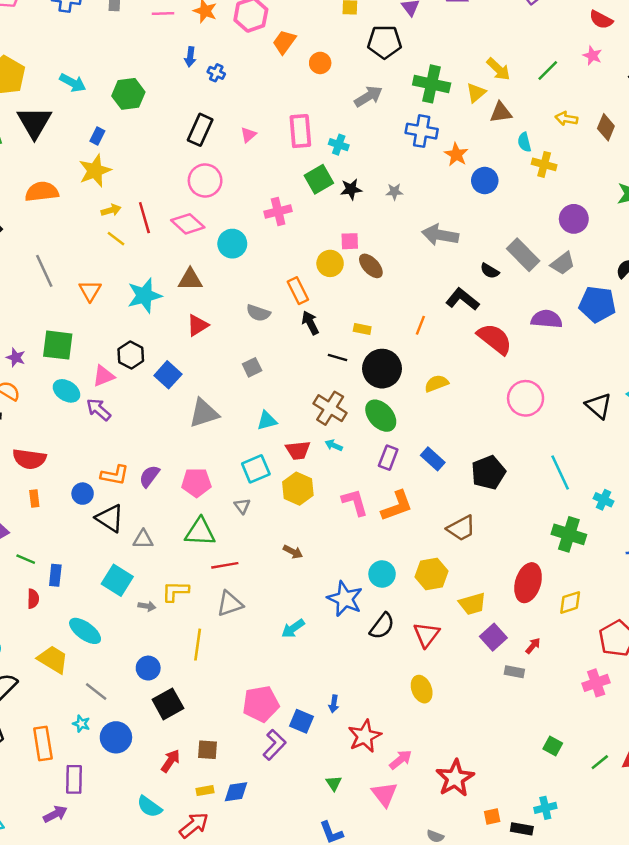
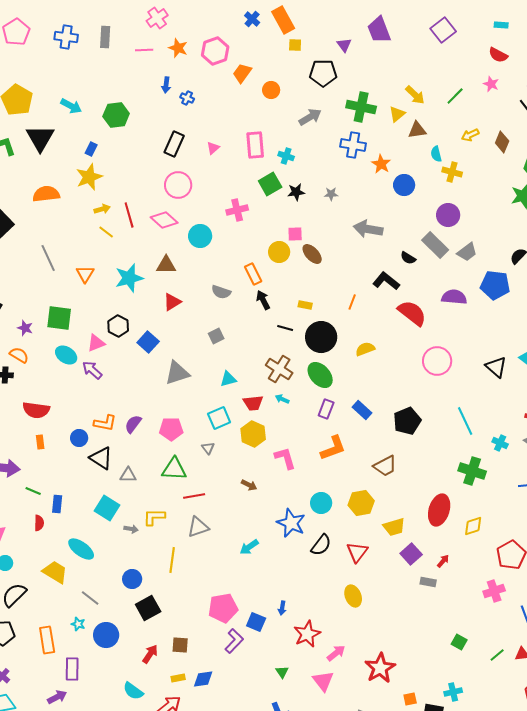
yellow arrow: (566, 119) -> (470, 135), turned -36
purple circle: (574, 219) -> (448, 215), moved
pink L-shape: (355, 502) -> (285, 458), moved

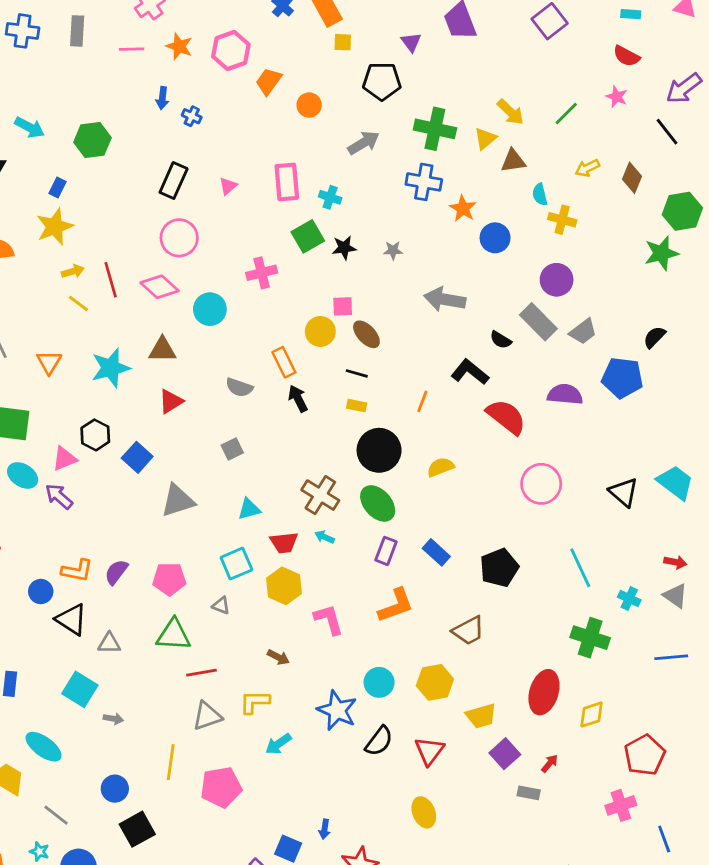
black line: (285, 328) -> (357, 373), moved
gray triangle: (208, 448) -> (221, 605), turned -32
yellow L-shape: (154, 517) -> (255, 702), moved
pink pentagon: (223, 608) -> (221, 787), moved

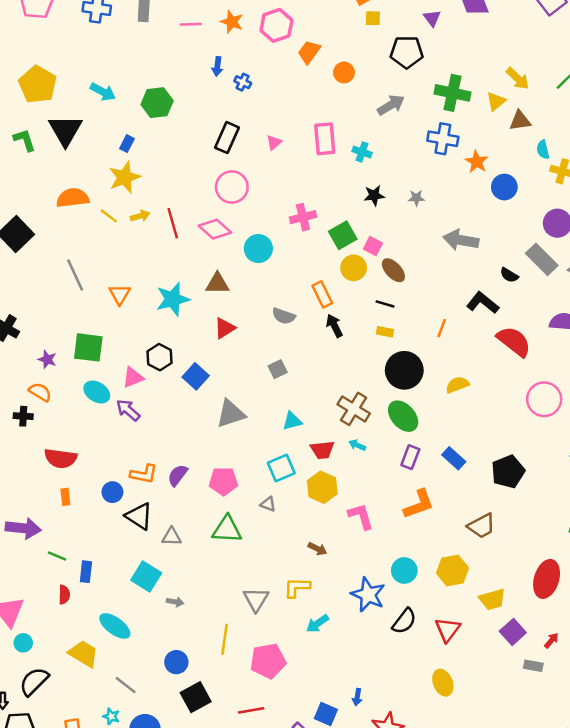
green square: (308, 236) -> (343, 235), moved
yellow line: (78, 304) -> (109, 216), moved
pink square: (343, 306) -> (373, 246), turned 30
red line: (201, 673) -> (251, 710), moved
gray triangle: (207, 716) -> (256, 599), turned -40

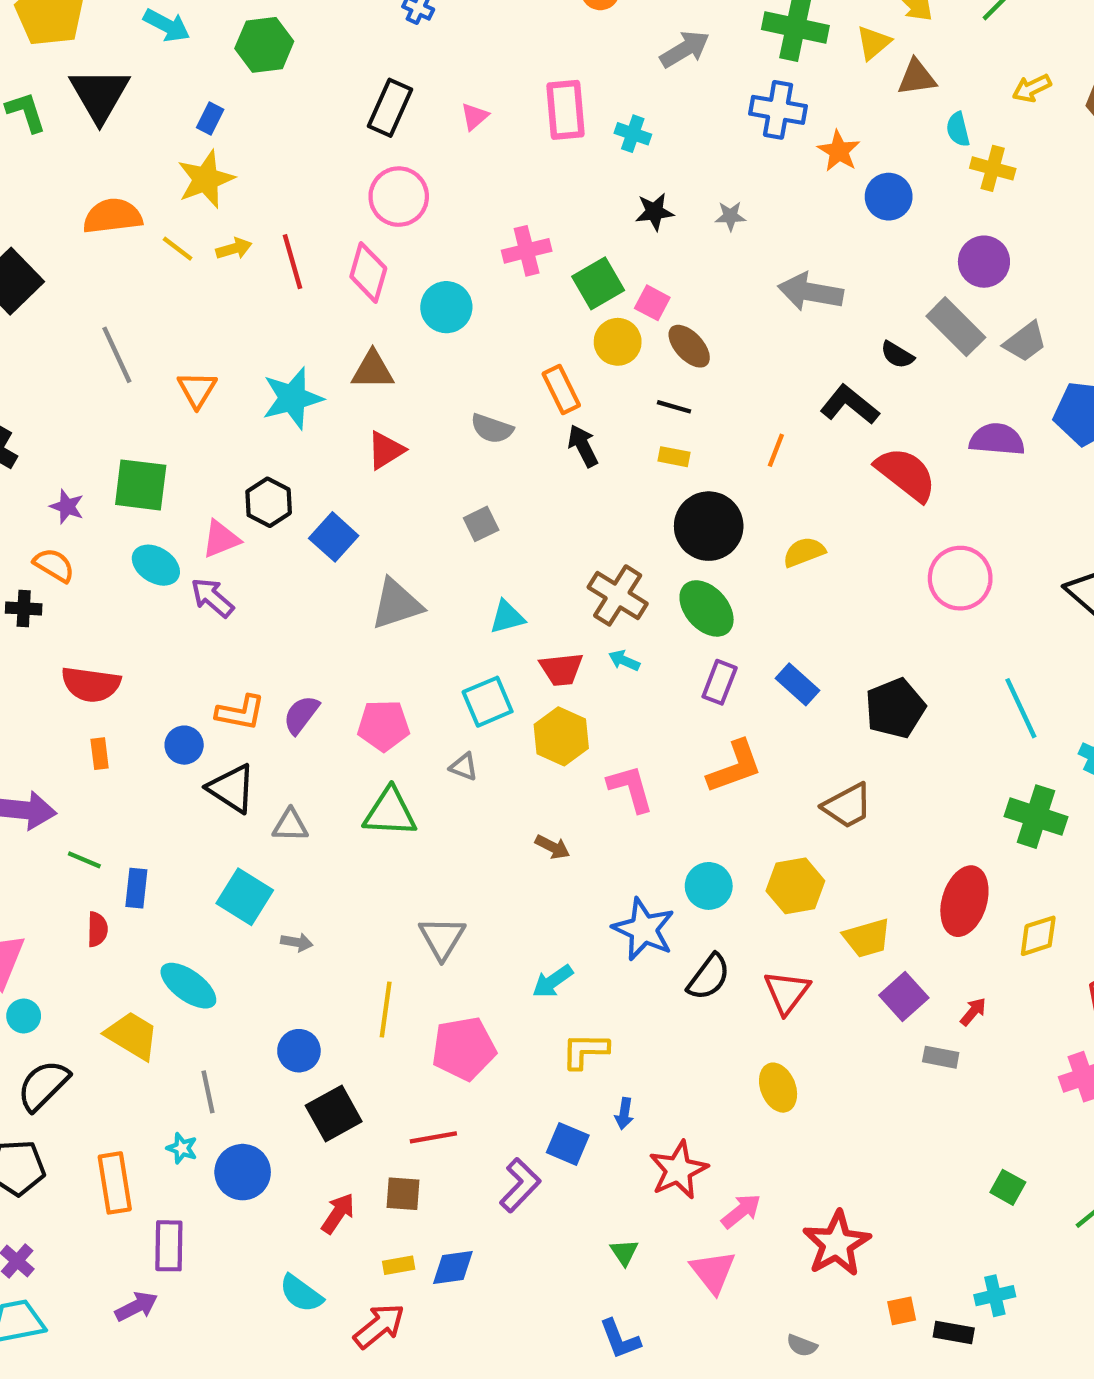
pink diamond: (215, 229) -> (368, 272), turned 64
yellow L-shape: (297, 587) -> (585, 1051), moved
gray line: (126, 685) -> (208, 1092), turned 40

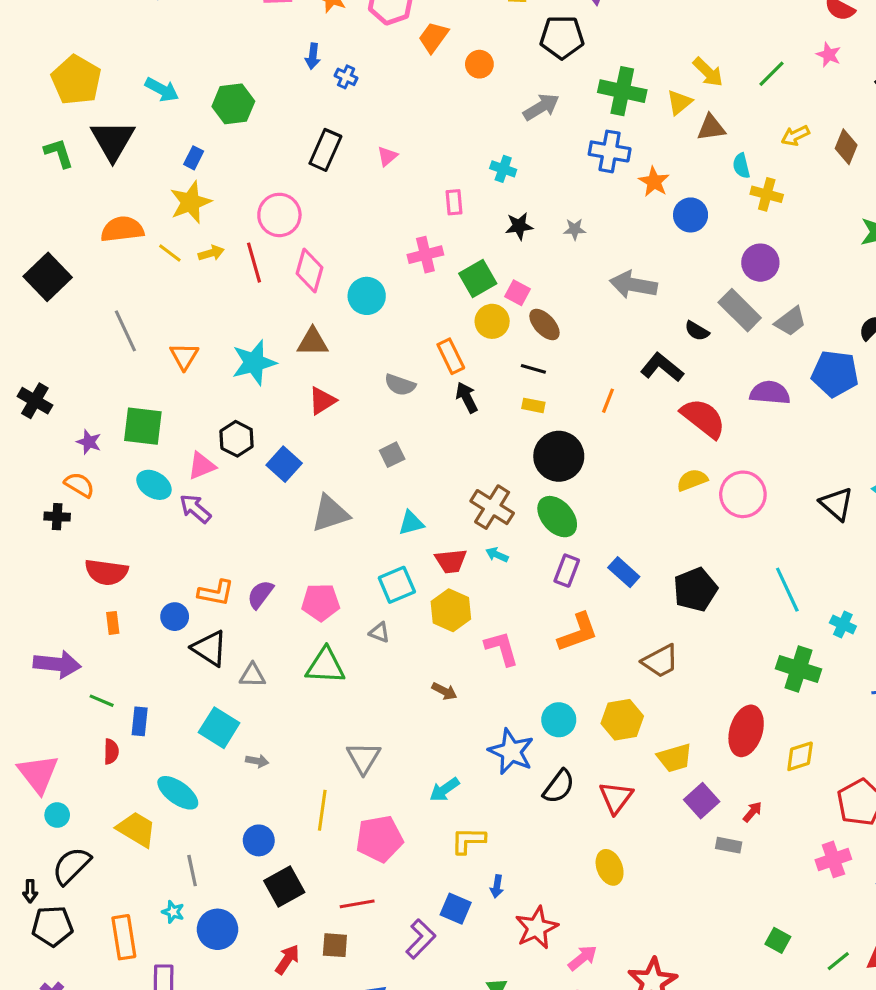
pink rectangle: (566, 110) -> (454, 202), moved, size x0.6
pink circle: (399, 197) -> (279, 215), moved
yellow semicircle: (804, 552) -> (692, 480), moved

